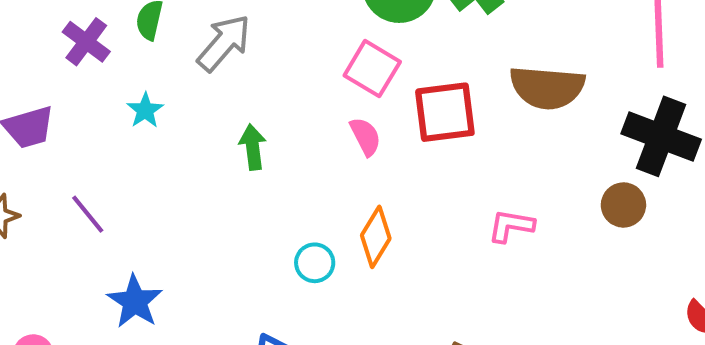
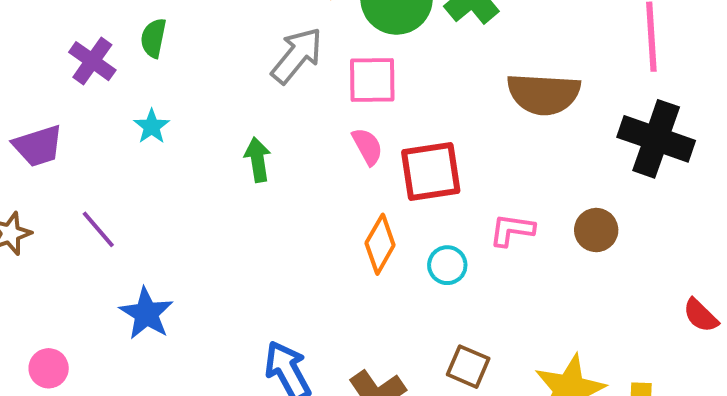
gray arrow: (224, 43) -> (297, 55), moved
pink square: (372, 69) -> (372, 80), turned -30
red square: (445, 112) -> (431, 172), moved
brown circle: (623, 205) -> (596, 230), moved
cyan circle: (315, 263) -> (447, 265), moved

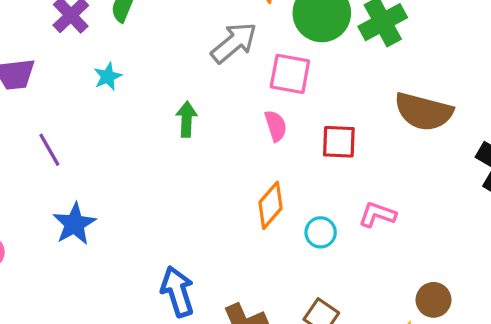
red square: (431, 172) -> (339, 142), moved, size x0.7
brown circle: (596, 230) -> (433, 300), moved

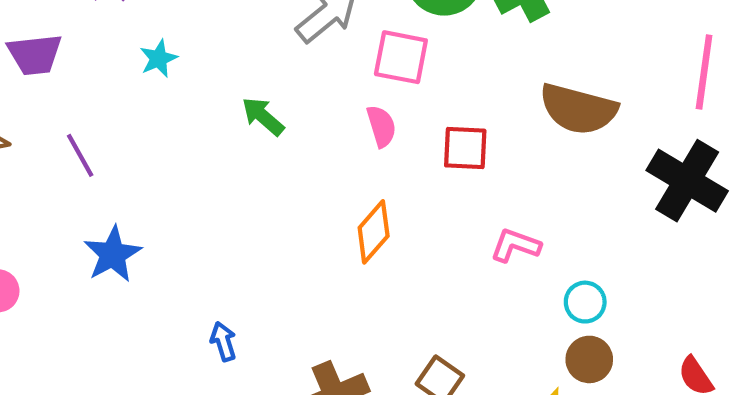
green arrow: (187, 119) -> (263, 116), turned -52
cyan circle: (321, 232) -> (585, 302), moved
blue arrow: (178, 292) -> (223, 341), moved, size x0.6

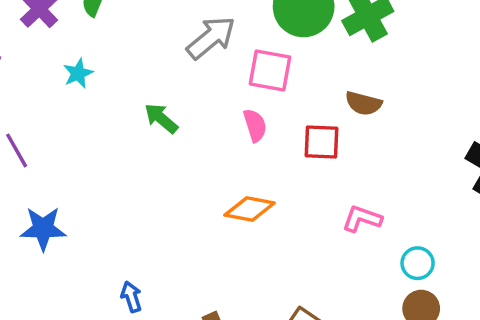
brown semicircle: (578, 109) -> (363, 103), moved, size x0.6
orange diamond: (374, 232) -> (250, 209), turned 60
blue star: (113, 254) -> (43, 229), turned 30

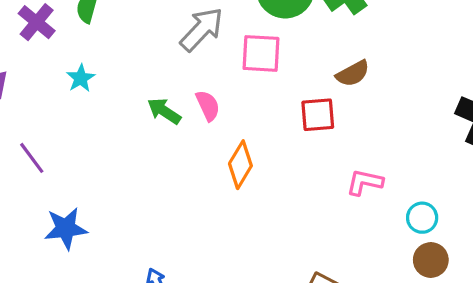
brown semicircle: (363, 103) -> (353, 74), turned -36
pink semicircle: (255, 125) -> (208, 106), moved
orange diamond: (250, 209) -> (240, 165), moved, turned -63

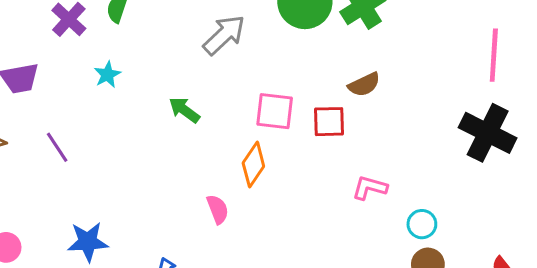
pink square: (261, 53) -> (275, 111), moved
pink semicircle: (208, 106) -> (218, 209), moved
blue star: (66, 228) -> (88, 242), moved

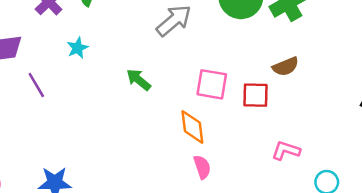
purple line: (57, 147) -> (36, 85), moved
orange diamond: (253, 165) -> (192, 127), turned -44
pink semicircle: (218, 209) -> (202, 167), moved

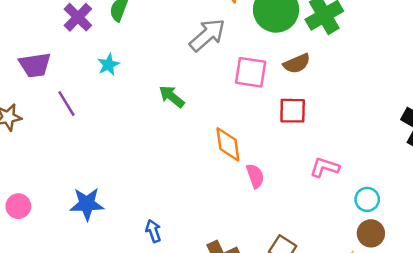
brown semicircle: (286, 66) -> (297, 64), moved
pink square: (212, 84) -> (251, 72), moved
pink semicircle: (202, 167) -> (255, 176), moved

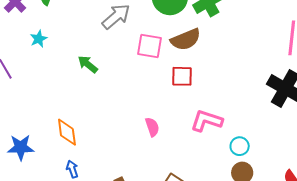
brown semicircle: (297, 64) -> (186, 39), size x1.4
orange diamond: (228, 144) -> (67, 132), moved
pink L-shape: (325, 167) -> (207, 121), size x1.4

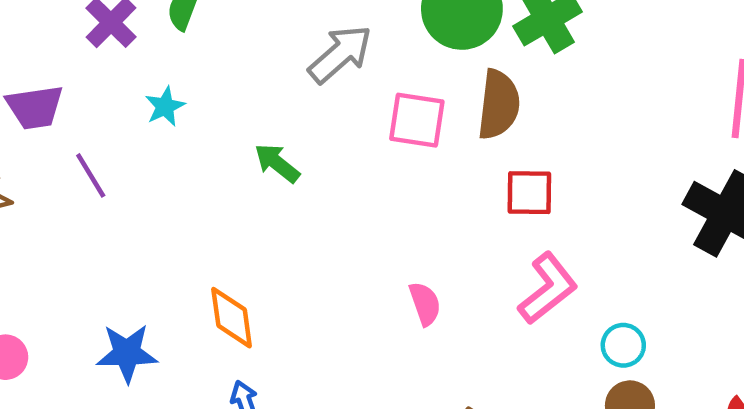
brown semicircle: (186, 39) -> (499, 105), turned -60
red square: (182, 76) -> (529, 193), moved
pink L-shape: (207, 121) -> (548, 288), turned 124

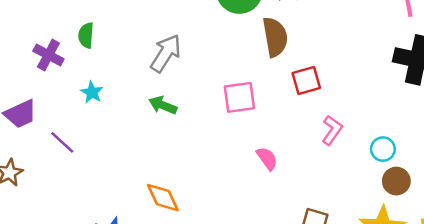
gray arrow: (340, 54) -> (166, 53), moved
pink square: (417, 120) -> (239, 97), moved
pink L-shape: (548, 288) -> (332, 130), size x0.7

